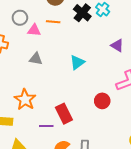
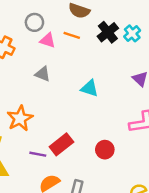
cyan triangle: (77, 62) -> (90, 88), turned 42
red circle: (102, 101) -> (105, 150), moved
red rectangle: (64, 114) -> (61, 144), turned 66

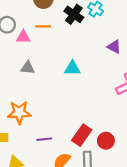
orange star: (20, 118) -> (19, 112), turned -30
red rectangle: (61, 144) -> (82, 135), moved
red circle: (105, 150) -> (106, 141), moved

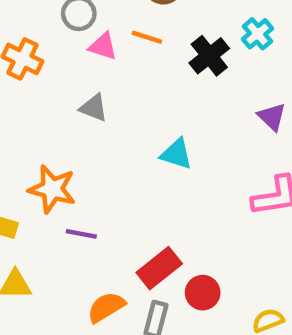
black cross: (74, 14) -> (209, 56), moved
cyan triangle: (72, 68) -> (176, 154), moved
purple line: (44, 139) -> (81, 234), moved

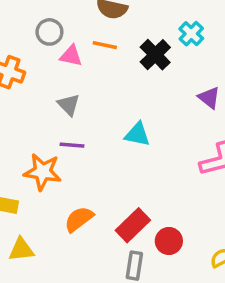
gray triangle: (94, 108) -> (69, 105), turned 30
purple line: (81, 234) -> (72, 145), moved
orange semicircle: (106, 307) -> (79, 219), moved

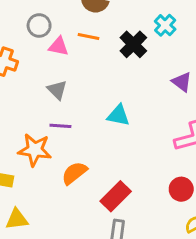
orange semicircle: (79, 219) -> (74, 173), moved
red circle: (169, 241) -> (181, 189), moved

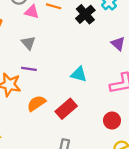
cyan triangle: (118, 115) -> (79, 74), moved
red rectangle: (116, 196) -> (66, 109), moved

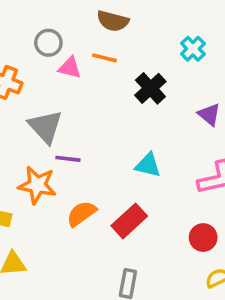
black cross: (85, 14) -> (150, 88), moved
gray triangle: (28, 43) -> (45, 127), moved, size x1.5

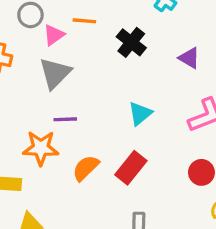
pink triangle: (70, 68) -> (54, 35), turned -40
gray triangle: (45, 127) -> (55, 73), moved, turned 36
cyan triangle: (148, 165) -> (140, 114), turned -44

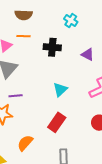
black cross: (131, 42) -> (52, 47), turned -30
orange semicircle: (86, 168) -> (25, 143), moved

